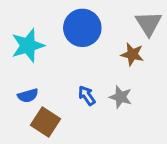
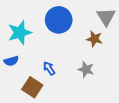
blue semicircle: (28, 96) -> (11, 61), moved
blue arrow: (87, 96) -> (49, 68), moved

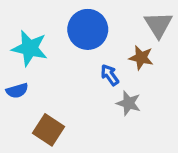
cyan star: (20, 33) -> (30, 48), turned 30
blue arrow: (49, 68) -> (110, 75), moved

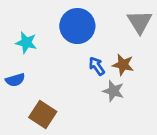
cyan star: (30, 48) -> (26, 43), size x0.7
brown star: (141, 58) -> (123, 65), moved

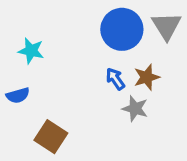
blue circle: (77, 26) -> (122, 29), moved
brown star: (123, 65) -> (147, 77), turned -30

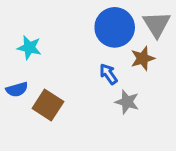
brown star: (147, 77) -> (143, 58), moved
brown square: (51, 137) -> (48, 105), moved

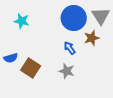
cyan star: (29, 48) -> (22, 21), moved
gray star: (127, 102) -> (67, 71), moved

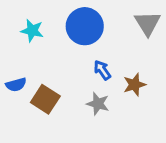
blue circle: (74, 18) -> (85, 26), moved
brown star: (92, 38) -> (134, 85), moved

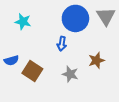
blue circle: (85, 26) -> (75, 18), moved
blue arrow: (102, 70) -> (62, 44), moved, turned -136

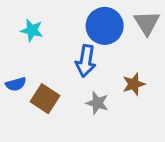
blue arrow: (62, 44) -> (86, 61), size x1.5

